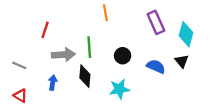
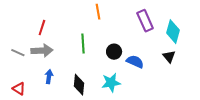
gray arrow: (63, 55) -> (42, 51), moved
gray line: (19, 65) -> (18, 53), moved
blue semicircle: (156, 66) -> (135, 62), moved
black diamond: (85, 76) -> (79, 85), moved

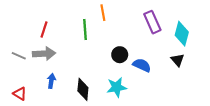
green line: (83, 44) -> (85, 29), moved

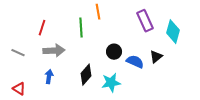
gray arrow: (44, 54) -> (54, 51), moved
black triangle: (178, 60) -> (156, 57), moved, turned 32
black diamond: (83, 89) -> (86, 75), moved, turned 35

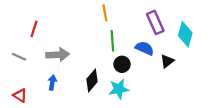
red line: (42, 28) -> (34, 29), moved
green line: (81, 28) -> (112, 41), moved
black circle: (114, 52) -> (122, 64), moved
blue semicircle: (135, 62) -> (145, 48), moved

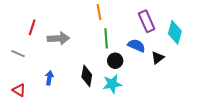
gray arrow: (58, 55) -> (58, 38), moved
black diamond: (92, 80) -> (87, 76), turned -30

